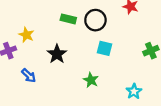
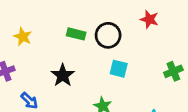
yellow star: (26, 35) -> (23, 37), moved

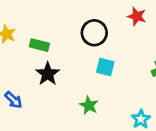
green rectangle: (76, 34) -> (39, 45), moved

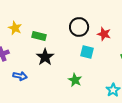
red star: (137, 16) -> (104, 34), moved
blue arrow: (13, 100) -> (20, 76), turned -32

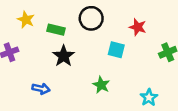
black circle: (79, 27) -> (91, 18), moved
blue arrow: (20, 76) -> (41, 89), moved

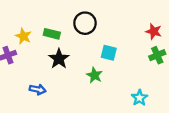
yellow star: (26, 20) -> (23, 36), moved
red star: (138, 27) -> (154, 31), moved
green star: (101, 85) -> (94, 75), moved

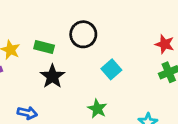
cyan square: (109, 53) -> (111, 69), turned 35
green star: (94, 75) -> (97, 109), moved

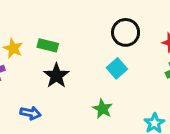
black circle: (83, 34) -> (126, 32), moved

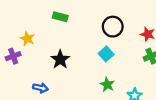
green rectangle: (48, 45) -> (60, 17), moved
green star: (102, 109) -> (107, 85), moved

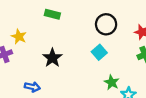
green star: (107, 85) -> (112, 82), moved

